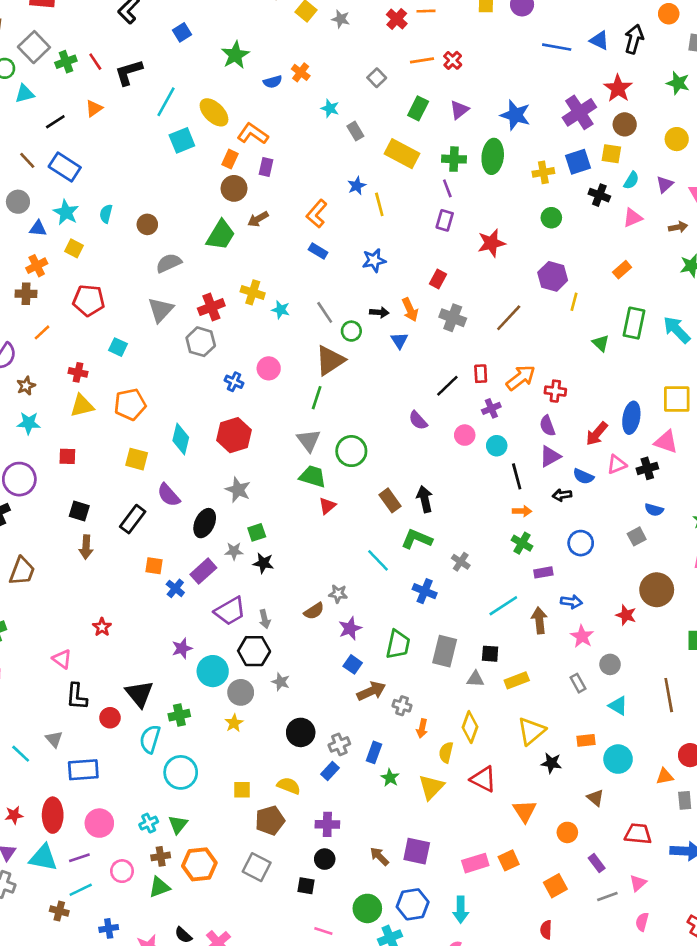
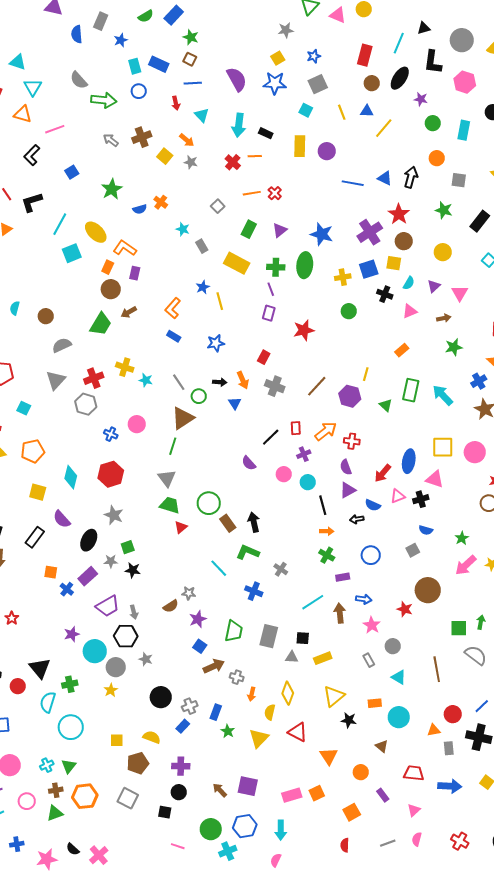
purple hexagon: (553, 276) -> (350, 396), moved
green circle: (351, 451) -> (209, 503), moved
gray line: (607, 896) -> (388, 843), moved

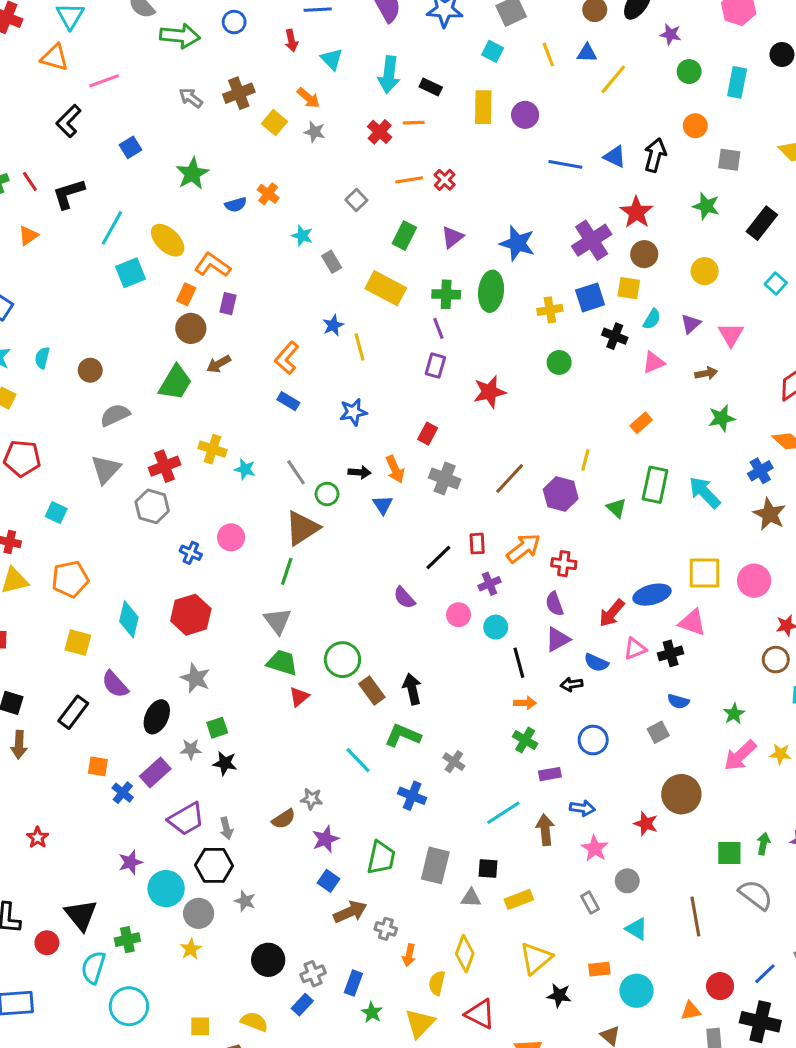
blue ellipse: (409, 461) -> (652, 595), turned 65

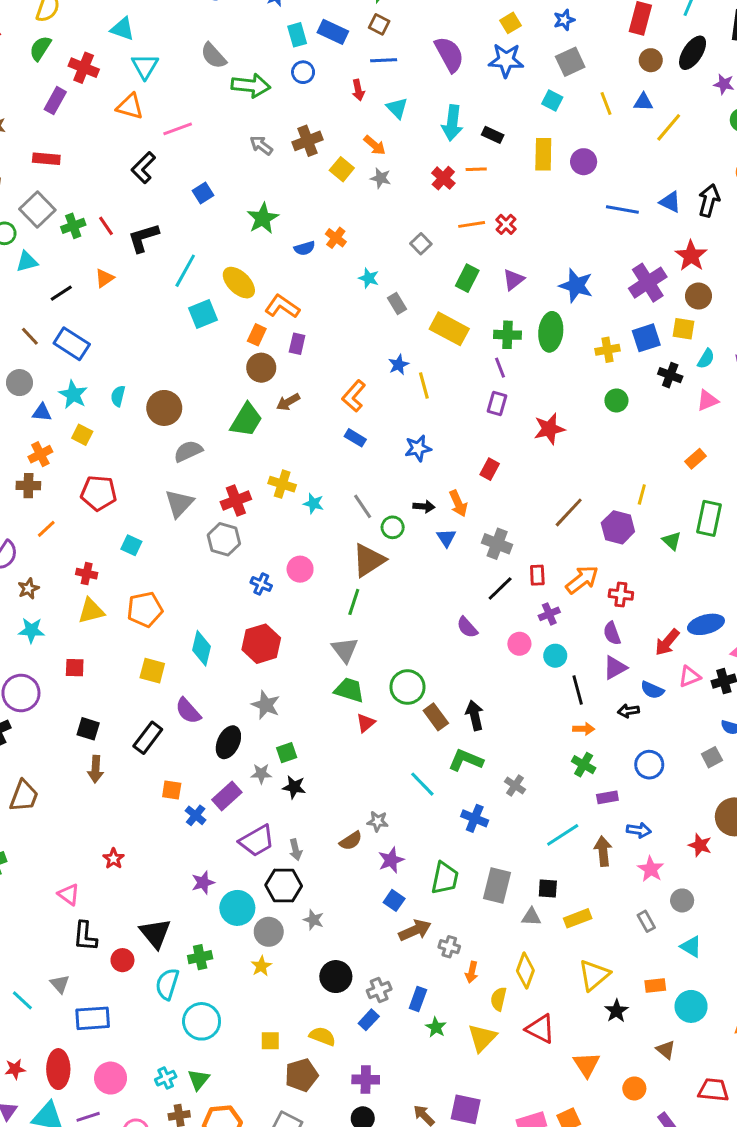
brown circle: (90, 370) -> (164, 408), size x1.5
gray cross: (445, 479) -> (497, 544), moved
black star: (559, 995) -> (616, 1011), turned 30

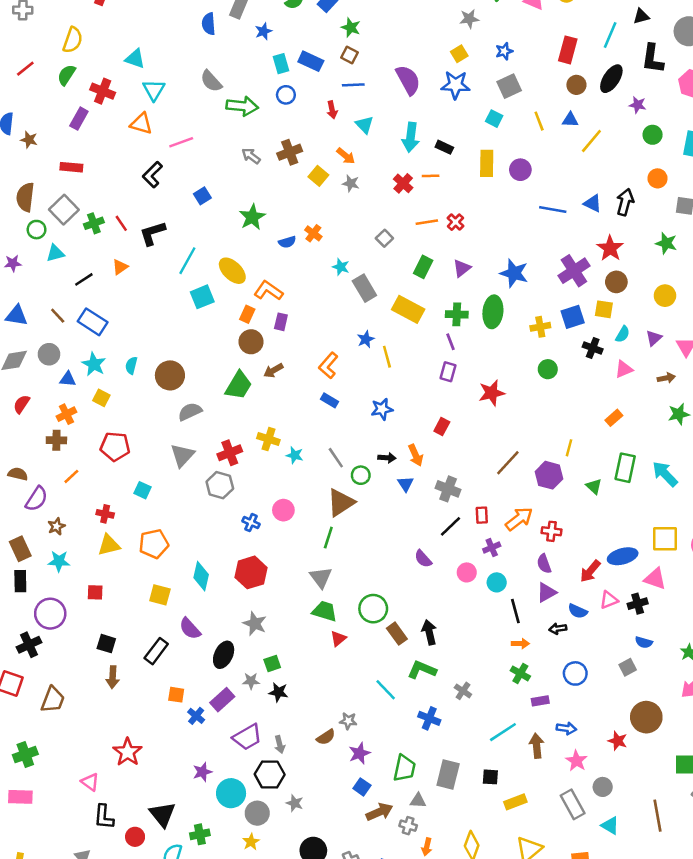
gray rectangle: (397, 303) -> (364, 288), size x1.5
red star: (113, 859) -> (128, 752), size x1.6
gray triangle: (531, 917) -> (418, 801), moved
gray rectangle: (646, 921) -> (573, 804), size x1.6

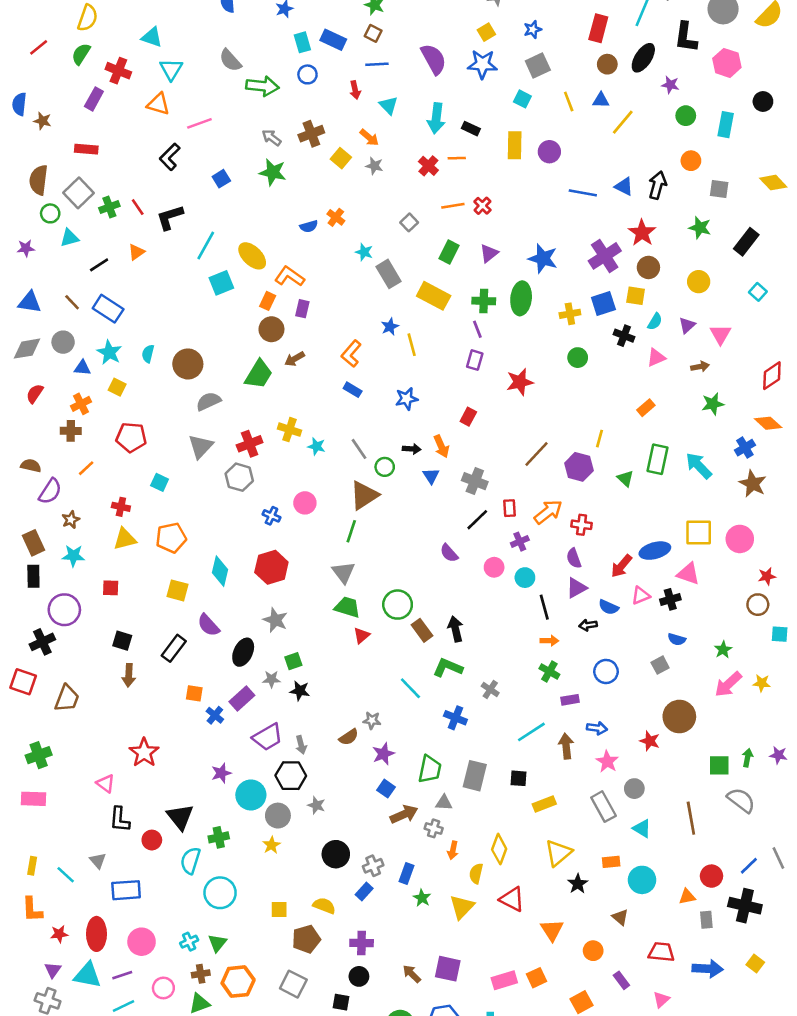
green star: (252, 217) -> (273, 172), moved, turned -30

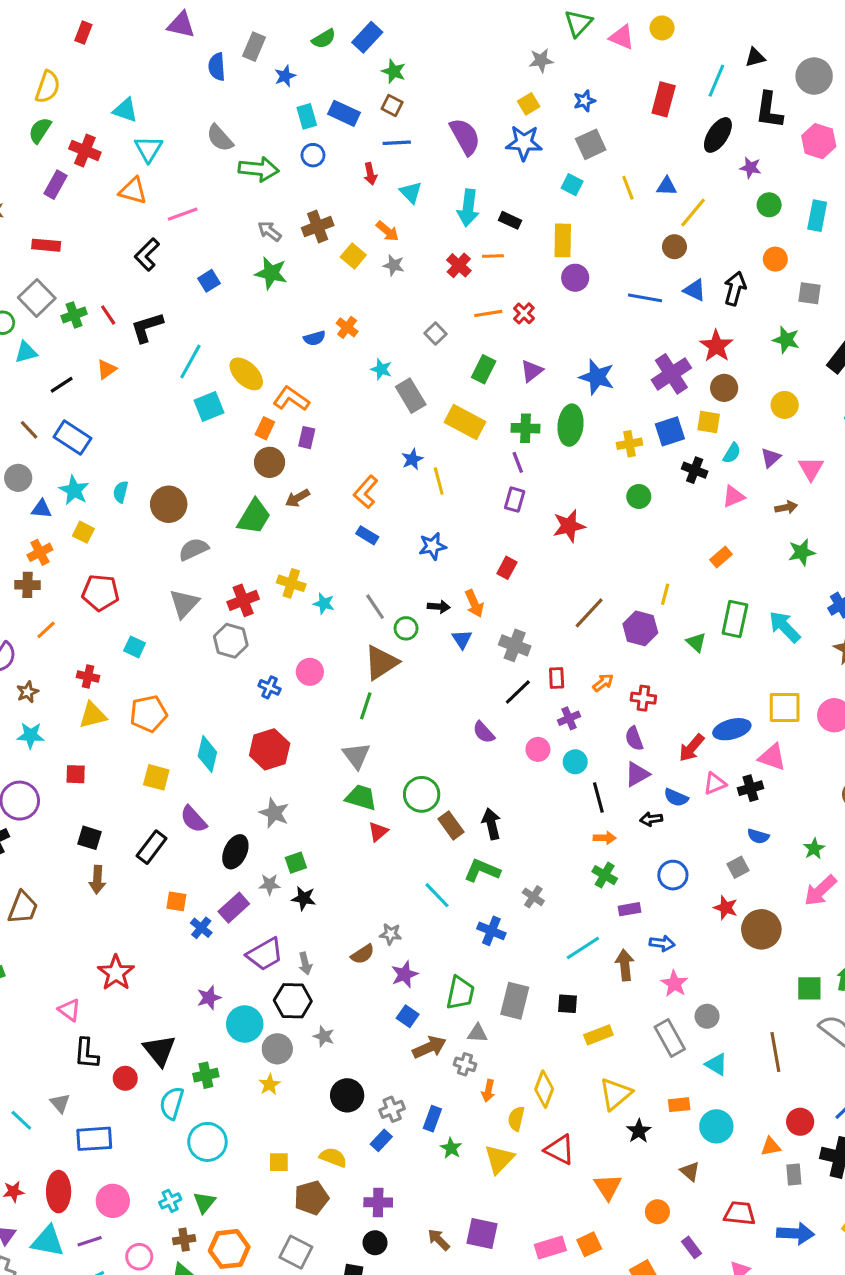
brown circle: (607, 64) -> (674, 247), moved
purple circle: (549, 152) -> (575, 278), moved
orange arrow: (548, 512) -> (603, 683), size x0.6
red star: (650, 741) -> (726, 908), moved

